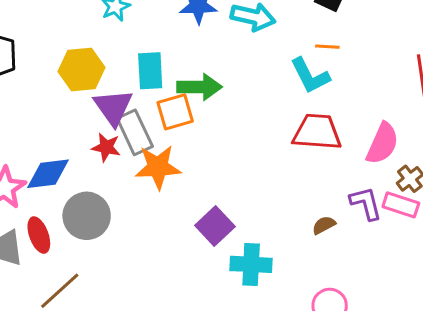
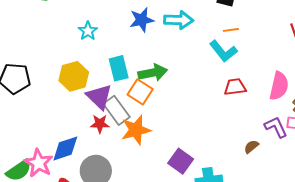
orange square: (175, 112) -> (140, 92), turned -30
red trapezoid: (317, 132) -> (235, 87), size x0.7

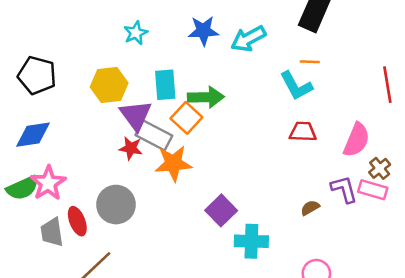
cyan arrow: (179, 20) -> (248, 39), turned 140
gray rectangle: (117, 110) -> (154, 135), turned -36
blue diamond: (65, 148) -> (33, 135), moved

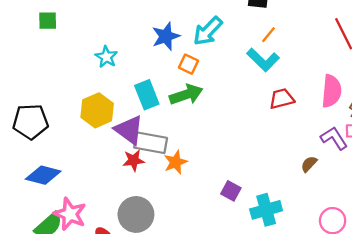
orange line: (310, 62) -> (269, 35), turned -36
orange square: (186, 118) -> (188, 64), moved, size x0.7
blue diamond: (33, 135) -> (43, 175), turned 40
orange star: (173, 163) -> (176, 162), size x0.7
purple square: (221, 210) -> (231, 191), size x0.7

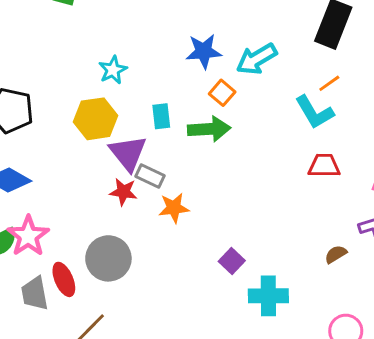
cyan star: (106, 57) -> (113, 70), moved
cyan rectangle: (147, 95) -> (161, 116), size x0.7
gray rectangle: (151, 143) -> (150, 176), size x0.7

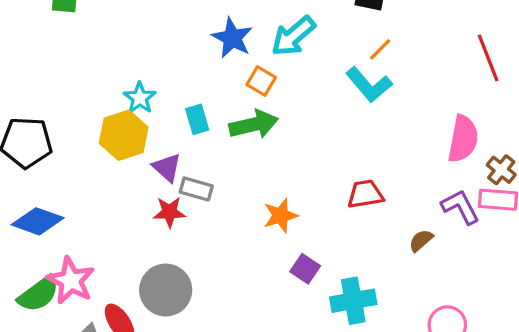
blue star: (204, 51) -> (232, 38), turned -30
cyan star: (113, 70) -> (140, 98), moved
purple triangle: (128, 153) -> (167, 168), size x0.7
red trapezoid: (324, 166) -> (365, 194), moved
orange star: (174, 208) -> (281, 216), moved

